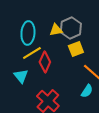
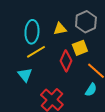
gray hexagon: (71, 28) -> (86, 22), moved
red diamond: (45, 62) -> (66, 61), moved

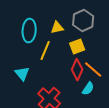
yellow line: (36, 52) -> (45, 51), moved, turned -36
red diamond: (66, 61) -> (77, 70), moved

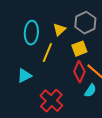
yellow triangle: (57, 28) -> (59, 30), turned -32
cyan triangle: (22, 74) -> (24, 76), turned 42

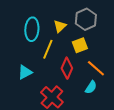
red diamond: (79, 72) -> (67, 68), moved

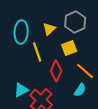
yellow line: (48, 49) -> (37, 52), turned -42
cyan triangle: (25, 72) -> (21, 90), moved

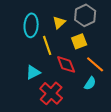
red diamond: (56, 71) -> (66, 64), turned -45
cyan triangle: (21, 90) -> (33, 72), moved

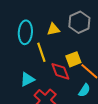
yellow triangle: (59, 22) -> (53, 29), turned 32
yellow square: (79, 41) -> (73, 59), moved

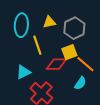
gray hexagon: (79, 22) -> (74, 28), moved
red diamond: (60, 71) -> (56, 64), turned -70

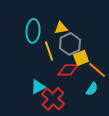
gray hexagon: (74, 28) -> (70, 44), moved
cyan triangle: (23, 72) -> (38, 87), moved

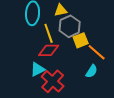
red diamond: (68, 70) -> (49, 50), moved

